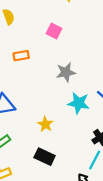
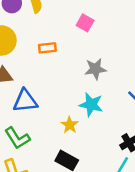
cyan star: (79, 103) -> (91, 105), moved

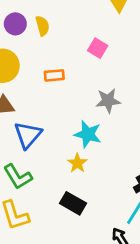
blue triangle: (25, 101) -> (28, 135), turned -44
cyan star: (91, 105) -> (88, 134), moved

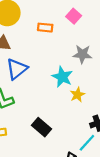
pink square: (98, 48) -> (74, 16), moved
yellow star: (77, 163) -> (77, 95), moved

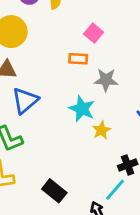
orange rectangle: (45, 28) -> (78, 59), moved
black rectangle: (41, 127) -> (54, 191), moved

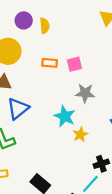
pink square: (94, 33) -> (74, 64), moved, turned 35
orange rectangle: (78, 59) -> (50, 63), moved

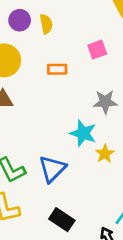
pink square: (74, 64) -> (97, 50), moved
blue triangle: (18, 109) -> (52, 169), moved

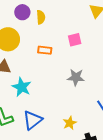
cyan star: (83, 133) -> (22, 87), moved
yellow star: (105, 154) -> (70, 123), moved

